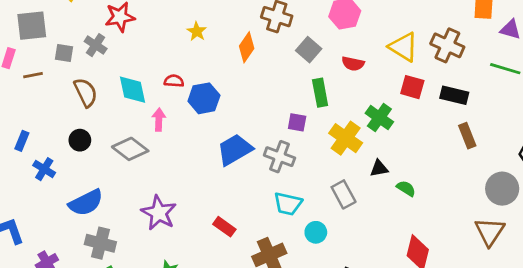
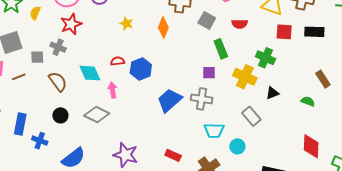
brown rectangle: (467, 136) -> (323, 79), moved
blue rectangle: (22, 141) -> (20, 124), size x1.5
green semicircle: (406, 188) -> (308, 101), moved

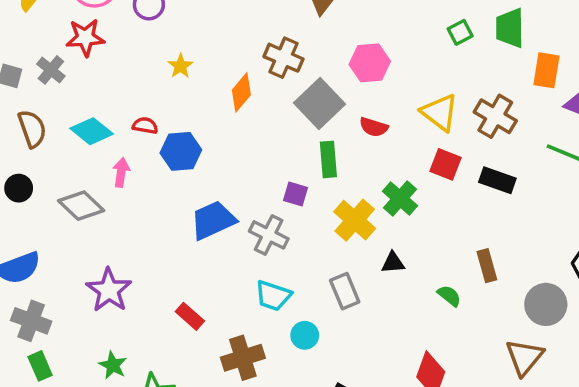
gray square: (207, 20) -> (319, 104), size x1.5
cyan diamond: (90, 73) -> (92, 131), turned -45

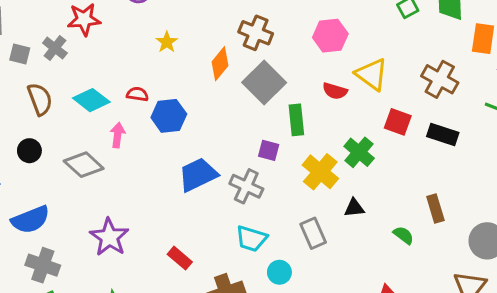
gray square: (319, 104) -> (264, 82), moved
yellow triangle: (440, 113) -> (372, 74), moved

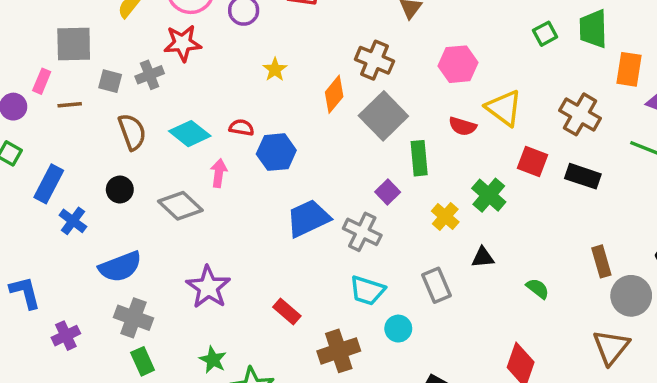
gray cross: (55, 48) -> (150, 75), turned 30
purple square: (269, 150) -> (388, 192), turned 30
yellow cross: (320, 172) -> (445, 217), size x0.7
brown rectangle: (435, 208) -> (601, 261), moved

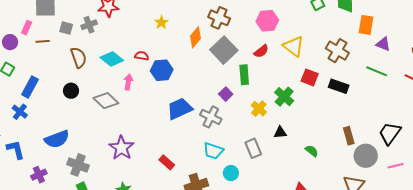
red semicircle: (463, 126) -> (261, 51), moved, turned -56
blue cross: (73, 221) -> (20, 112), moved
blue semicircle: (120, 267) -> (57, 139), moved

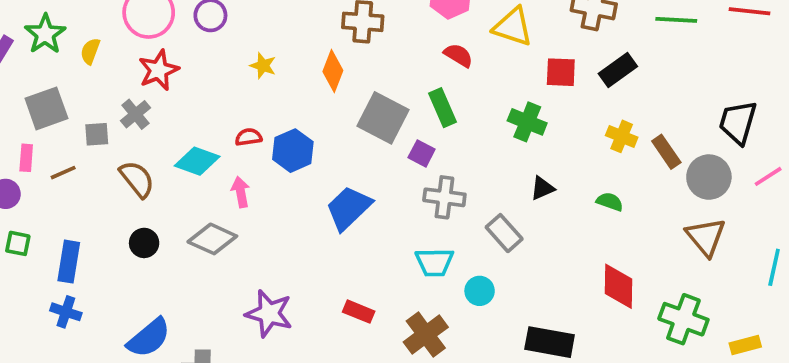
gray square: (224, 50) -> (383, 118), moved
red semicircle: (261, 51) -> (458, 55), turned -91
black rectangle: (339, 86) -> (618, 70), turned -36
yellow cross: (259, 109) -> (622, 136), moved
gray cross: (211, 117) -> (444, 197), moved

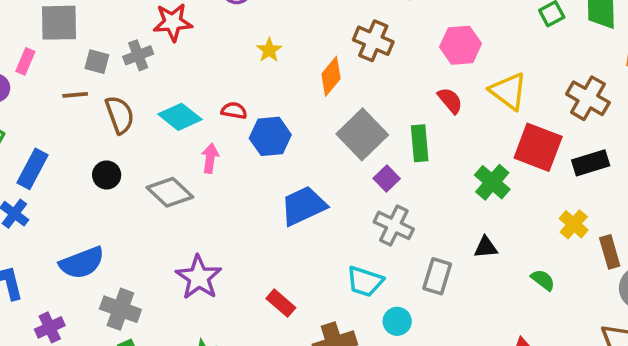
red square: (561, 72) -> (538, 147), size x1.5
brown line: (63, 173) -> (75, 95), moved
gray rectangle: (504, 233) -> (437, 276), turned 40

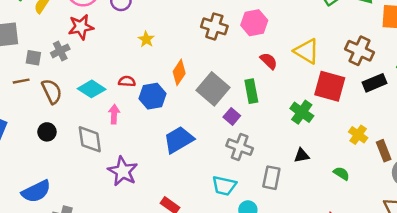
pink hexagon: (461, 45) -> (254, 23), moved
orange diamond: (331, 76) -> (179, 72), moved
black rectangle: (591, 163) -> (374, 83), moved
gray diamond: (170, 192) -> (90, 139), turned 44
purple star: (199, 277) -> (123, 171), moved

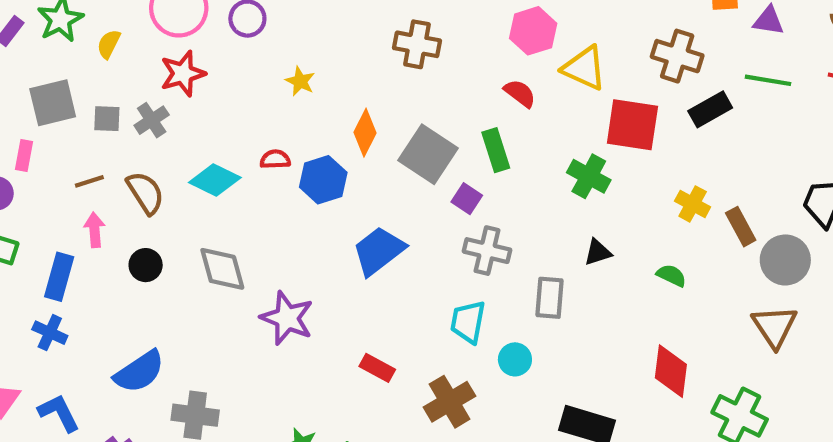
pink hexagon: (254, 23) -> (533, 31), moved
gray square: (33, 58) -> (107, 119), moved
pink arrow: (114, 114) -> (95, 230), moved
cyan trapezoid: (224, 186) -> (468, 322), turned 95

